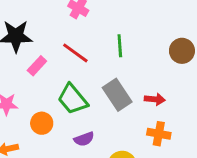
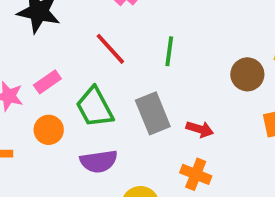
pink rectangle: (37, 66) -> (47, 82), moved
purple semicircle: (84, 139) -> (99, 161), size x1.4

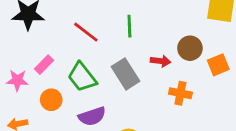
brown circle: (247, 74) -> (190, 48), moved
red arrow: (200, 129) -> (161, 61), moved
orange cross: (196, 174) -> (180, 93), moved

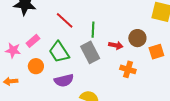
green line: (129, 26) -> (93, 30), moved

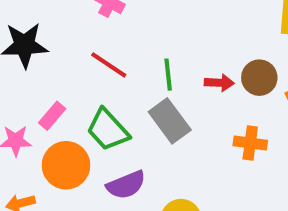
red arrow: (116, 45) -> (219, 83), moved
orange circle: (36, 66) -> (66, 165), size x1.5

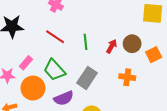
red arrow: (219, 83) -> (112, 46), turned -64
gray rectangle: (170, 121) -> (87, 78), moved, turned 70

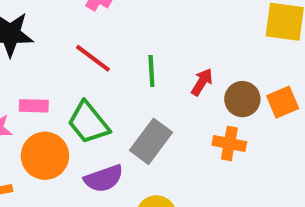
brown circle: (132, 44) -> (242, 99), moved
pink rectangle: (26, 63) -> (34, 106), turned 48

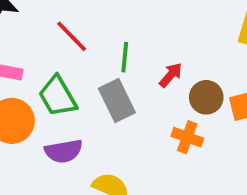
gray rectangle: (151, 141) -> (117, 100), moved, turned -72

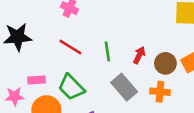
gray rectangle: (117, 100) -> (124, 87), moved

